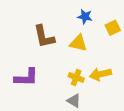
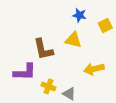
brown L-shape: (44, 37) -> (43, 49), moved
yellow cross: (76, 77) -> (48, 86), moved

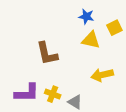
yellow triangle: (73, 40) -> (91, 40), moved
purple L-shape: (25, 72) -> (27, 93), moved

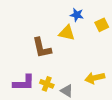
yellow triangle: (91, 40) -> (67, 33), moved
yellow arrow: (102, 75) -> (95, 78), moved

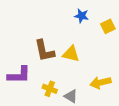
yellow triangle: (67, 33) -> (71, 54), moved
purple L-shape: (24, 83) -> (19, 75), moved

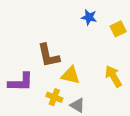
yellow triangle: (71, 54) -> (71, 75), moved
yellow arrow: (101, 82) -> (113, 76), moved, turned 72

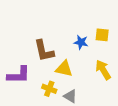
blue star: (89, 17) -> (81, 42), moved
yellow square: (118, 29) -> (102, 35), moved, turned 32

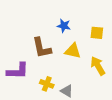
blue star: (81, 42) -> (64, 26), moved
yellow triangle: (64, 69) -> (73, 51), moved

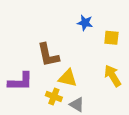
blue star: (64, 26) -> (85, 23), moved
yellow triangle: (73, 51) -> (68, 78), moved

